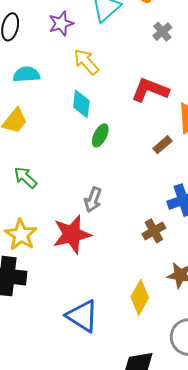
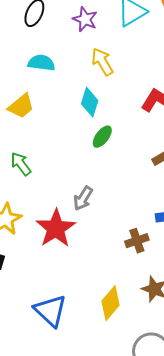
purple star: (61, 23) -> (85, 19), turned 30
red star: (72, 234) -> (56, 228), turned -30

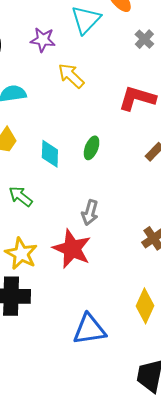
cyan diamond: (90, 102) -> (50, 154), moved
blue triangle: (50, 311) -> (89, 329), turned -36

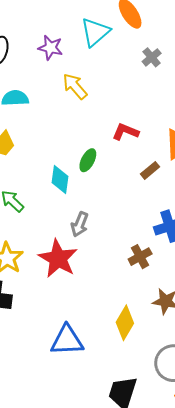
red L-shape: (137, 98) -> (126, 132), moved, size x0.7
cyan diamond: (50, 154) -> (60, 180), moved

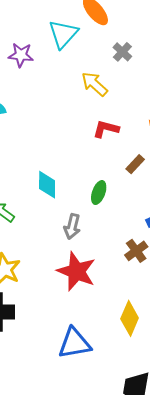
yellow arrow: (75, 86) -> (95, 84), moved
green ellipse: (88, 160) -> (99, 193), moved
red star: (58, 259) -> (76, 271), moved

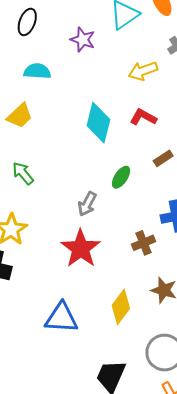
purple star: (21, 55) -> (83, 40), moved
yellow arrow: (95, 84) -> (143, 71), turned -76
cyan diamond: (47, 185) -> (98, 123), moved, size x1.4

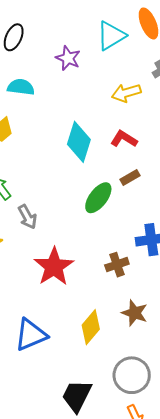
brown rectangle: (163, 158) -> (130, 177), moved
green ellipse: (121, 177) -> (98, 198), size x1.4
gray arrow: (87, 204) -> (27, 217), moved, turned -60
blue triangle: (61, 318) -> (31, 335), turned -30

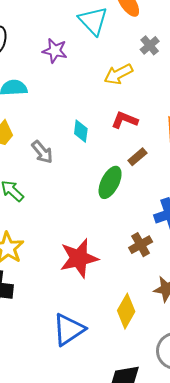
cyan triangle: (111, 36) -> (93, 21), turned -32
cyan diamond: (79, 142) -> (81, 131), size x0.6
gray arrow: (27, 217) -> (42, 152), moved
red star: (54, 267) -> (79, 258), turned 30

